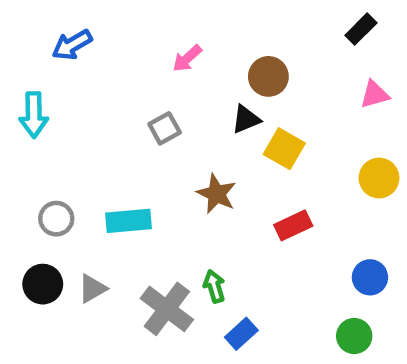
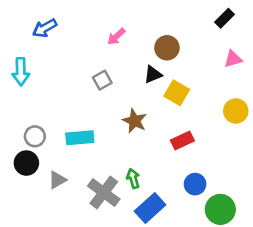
blue circle: (370, 277) -> (195, 184), moved
black circle: (43, 284) -> (26, 163), moved
blue rectangle: (241, 334) -> (150, 208), size x1.5
green circle: (354, 336) -> (220, 209), size x1.4

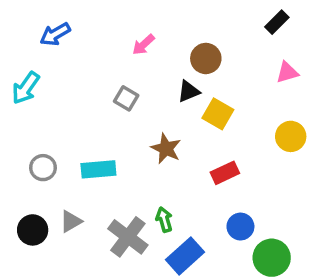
cyan arrow: (21, 72) -> (26, 88), turned 36
gray square: (102, 80) -> (126, 98), turned -30
black circle: (26, 163) -> (33, 230), moved

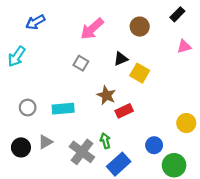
pink arrow: (143, 45) -> (92, 29), size x1.6
brown circle: (206, 58) -> (140, 27), moved
yellow circle: (291, 136) -> (186, 123), moved
red rectangle: (225, 173) -> (124, 111), moved

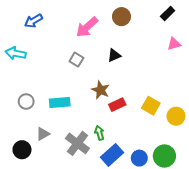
brown circle: (140, 27) -> (121, 17), moved
cyan arrow: (17, 56) -> (16, 53), turned 66
yellow square: (140, 73) -> (151, 106), moved
blue circle: (154, 145) -> (139, 158), moved
black circle: (21, 147) -> (22, 150), moved

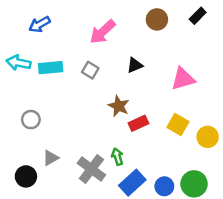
brown circle: (121, 17) -> (157, 19), moved
pink triangle: (174, 44) -> (183, 79), moved, size x1.5
cyan rectangle: (60, 103) -> (51, 68), moved

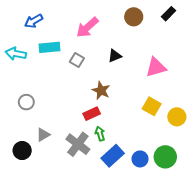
cyan rectangle: (51, 68) -> (49, 47), moved
red rectangle: (138, 123) -> (92, 114), moved

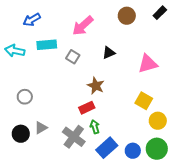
yellow circle: (177, 117) -> (158, 121), moved
black circle: (22, 151) -> (21, 134), moved

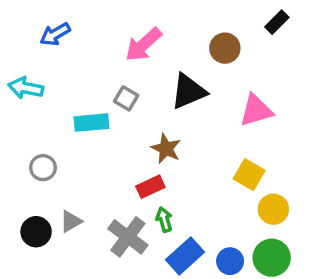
brown circle: (127, 16) -> (225, 48), moved
cyan rectangle: (47, 45) -> (91, 123), moved
black triangle: (109, 53) -> (188, 91), size x1.6

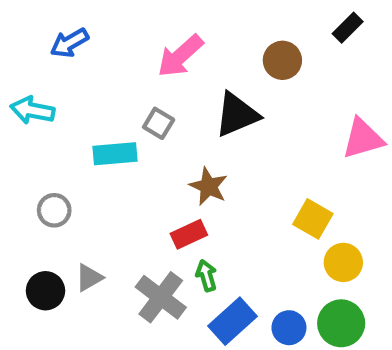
pink triangle: (256, 110) -> (363, 139), moved

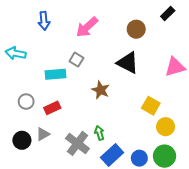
blue arrow: (69, 43) -> (44, 21), moved, turned -66
black triangle: (237, 115) -> (128, 63), moved, turned 50
red rectangle: (189, 234) -> (52, 108), moved

